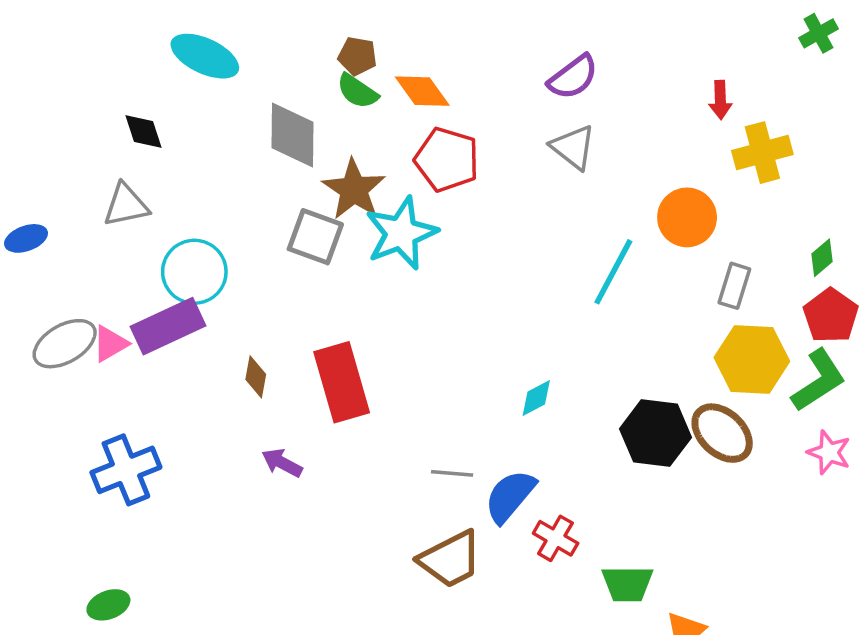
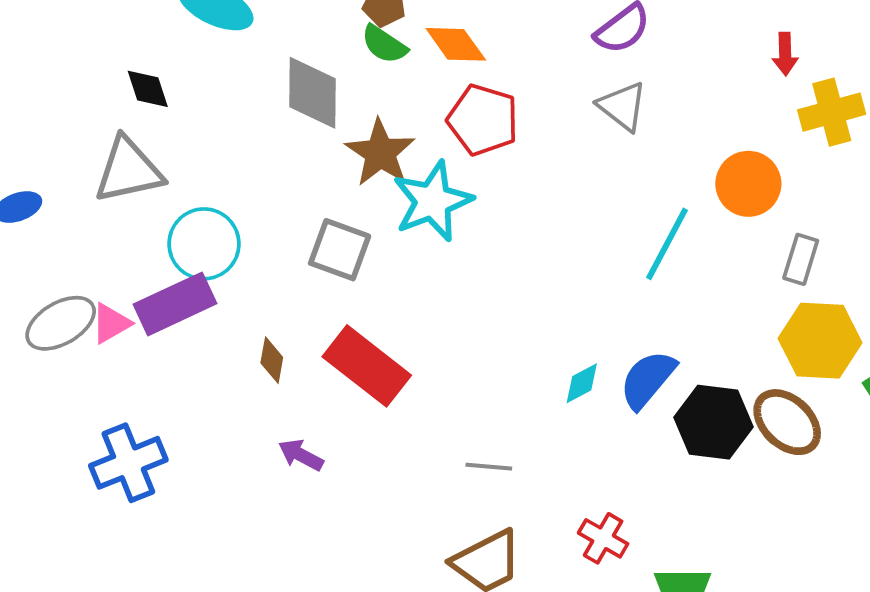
gray triangle: (126, 205) -> (128, 170), size x1.4
gray square: (315, 237) -> (340, 250), moved
red rectangle: (342, 382) -> (367, 366), turned -36
blue semicircle: (510, 496) -> (648, 379), moved

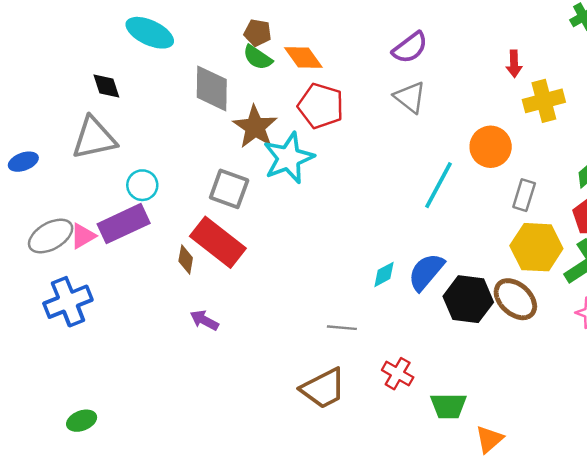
cyan circle: (204, 244) -> (142, 185), size x0.7
red rectangle: (367, 366) -> (218, 242), moved
blue cross: (128, 463) -> (68, 302), moved
gray line: (489, 467) -> (342, 328), moved

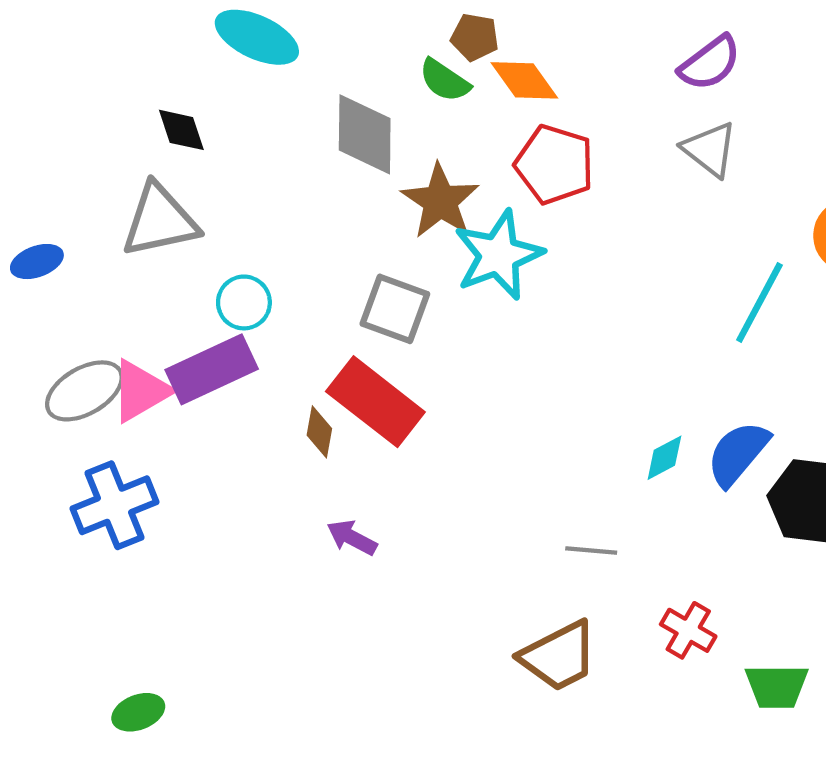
brown pentagon: (258, 33) -> (475, 37), moved
pink triangle: (83, 236) -> (140, 391), size x1.4

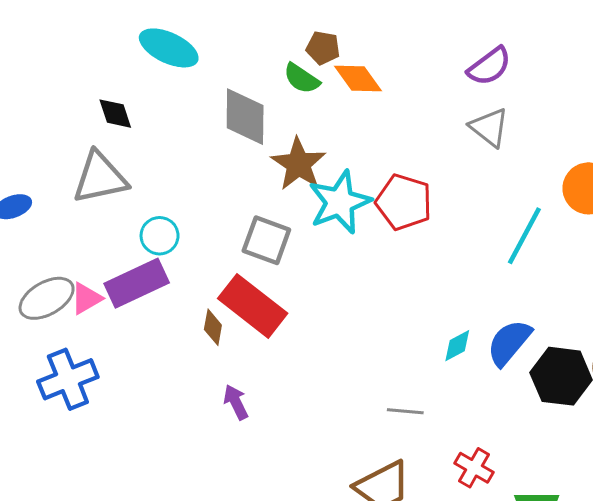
red pentagon: (555, 164) -> (404, 202), moved
pink triangle: (140, 391) -> (86, 298), size x0.7
purple arrow: (352, 538) -> (236, 402), turned 36

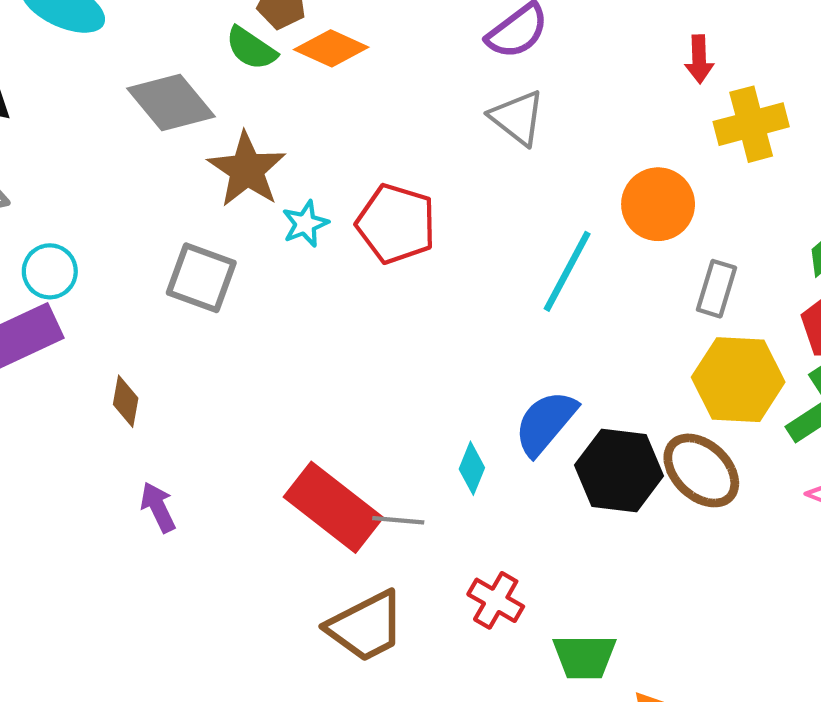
orange diamond: (358, 78) -> (331, 48), turned -30
gray diamond: (245, 117) -> (171, 103), turned -40
cyan star: (340, 202) -> (305, 224), size x0.5
red rectangle: (253, 306) -> (333, 507), moved
cyan diamond: (457, 346) -> (472, 468), moved, turned -40

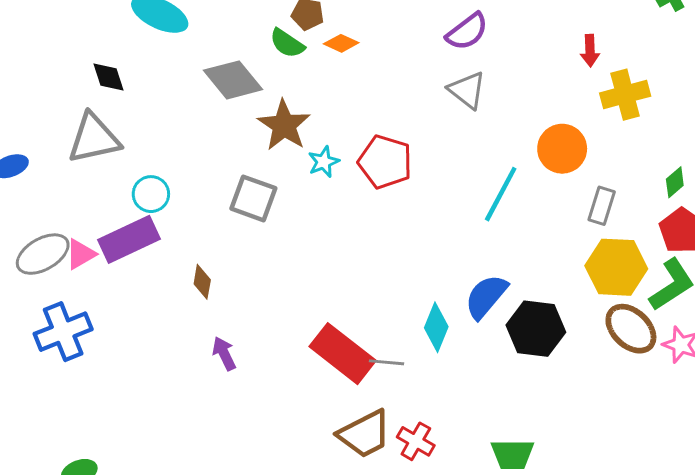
orange diamond: (331, 48) -> (341, 43), size x0.7
cyan diamond: (472, 468) -> (436, 327), size x1.4
brown ellipse: (701, 470) -> (631, 329), moved
red cross: (496, 600) -> (416, 441), moved

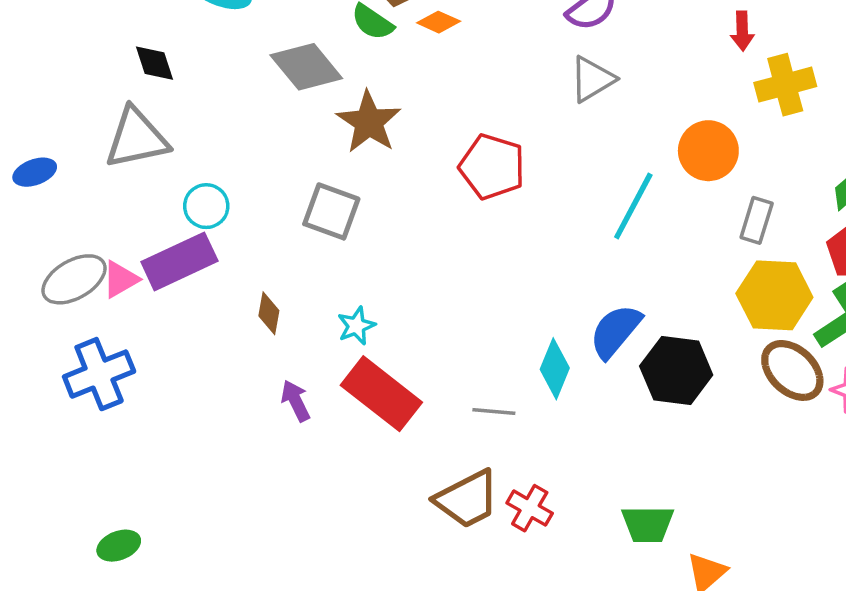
gray triangle: (467, 90) -> (592, 79), turned 51
cyan star: (324, 162) -> (356, 326), moved
red rectangle: (343, 354) -> (381, 394), moved

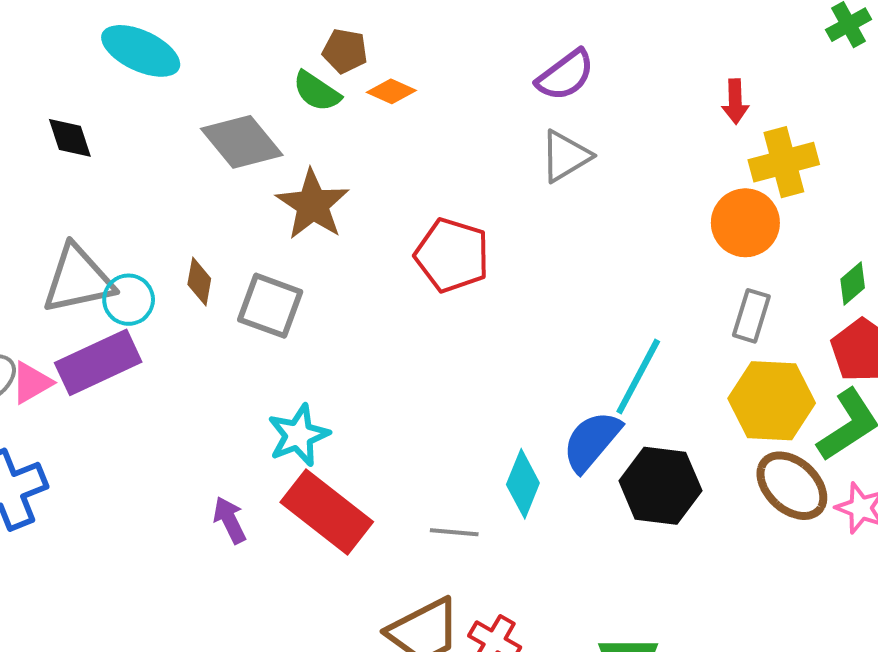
gray triangle: (137, 138) -> (78, 279), moved
orange circle: (708, 151) -> (745, 223), moved
cyan line: (633, 206) -> (638, 376), moved
brown diamond: (269, 313) -> (199, 281), moved
cyan star: (356, 326) -> (298, 435), size x1.4

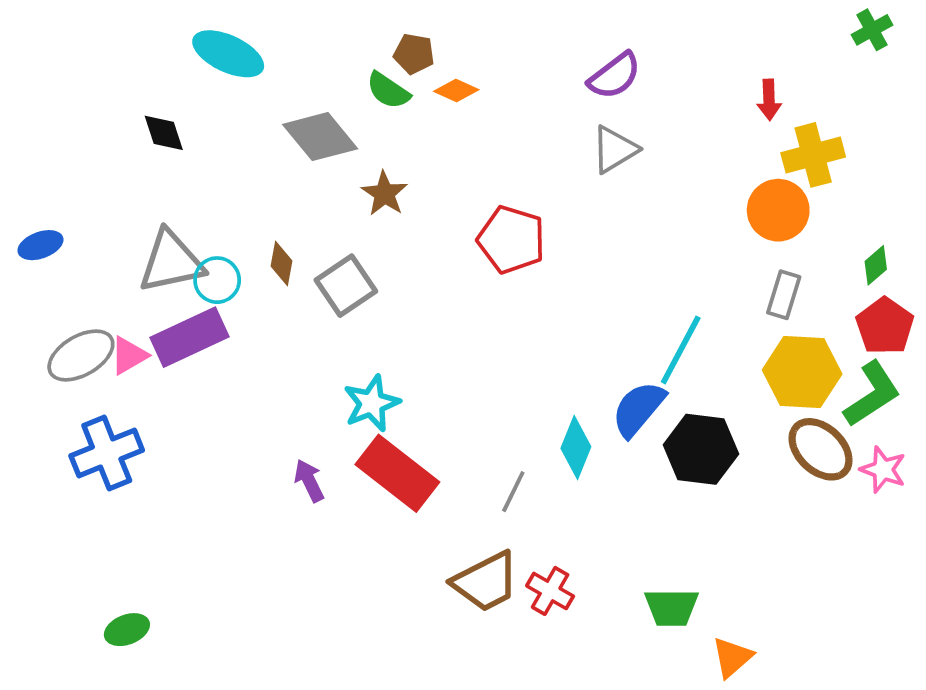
brown star: (313, 205) -> (385, 194), size x0.7
gray square: (270, 306) -> (346, 286), turned 36
gray line: (454, 532) -> (513, 492), turned -69

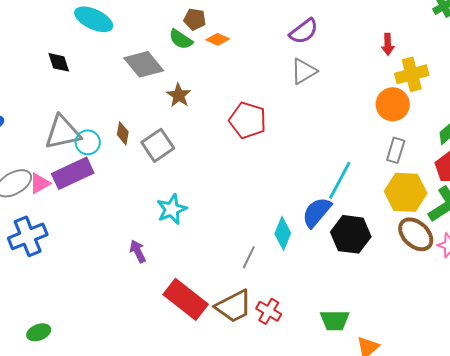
red rectangle: (397, 473) -> (186, 299), moved

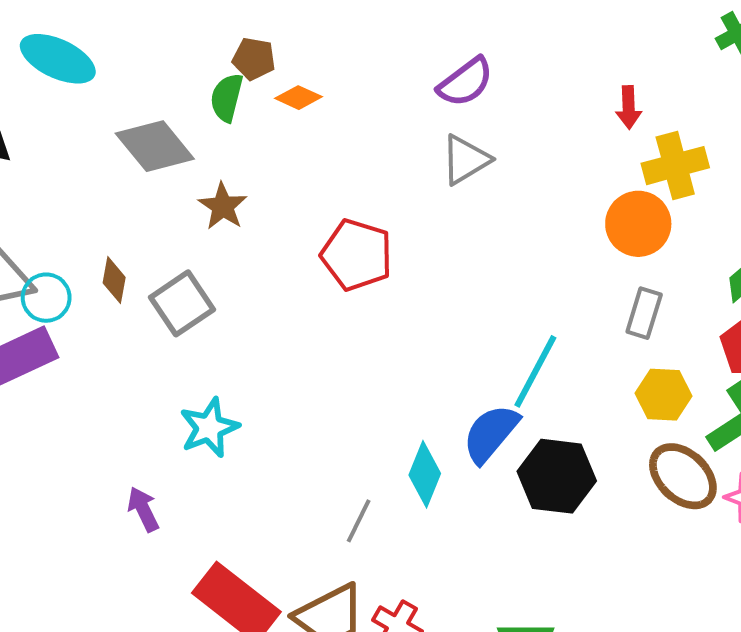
green semicircle: (181, 39) -> (227, 98), turned 70
yellow hexagon: (406, 192) -> (664, 395), size x0.7

